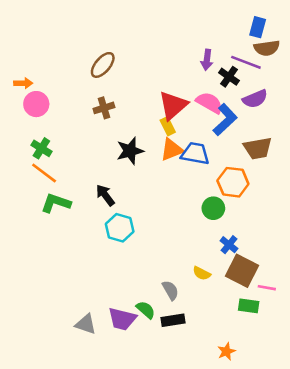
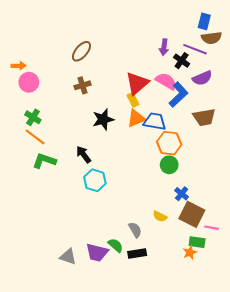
orange hexagon: (233, 182) -> (169, 143), moved
orange star: (226, 351) -> (190, 253), moved

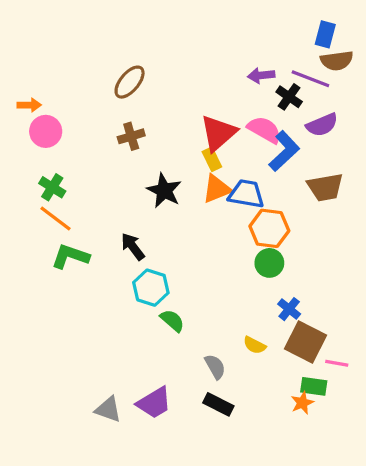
purple arrow: (164, 47) -> (261, 75), turned 77
black star: (103, 119) -> (164, 191), turned -30
green semicircle: (116, 245) -> (172, 321), moved
purple trapezoid: (97, 253) -> (154, 403), turned -45
black rectangle: (137, 254) -> (218, 404), turned 36

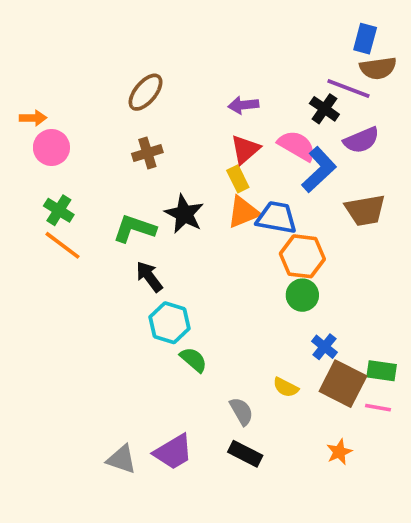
purple arrow: (261, 75) -> (243, 105), moved
red triangle: (218, 133) -> (245, 149), size x0.7
green L-shape: (70, 256) -> (134, 229), moved
green rectangle: (314, 386) -> (382, 371), moved

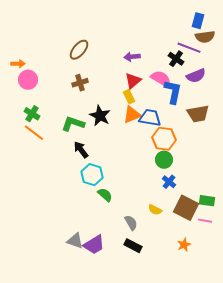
blue L-shape: (319, 170) -> (173, 92), turned -35
blue cross: (324, 347) -> (169, 182), moved
gray triangle: (122, 459) -> (75, 241), moved

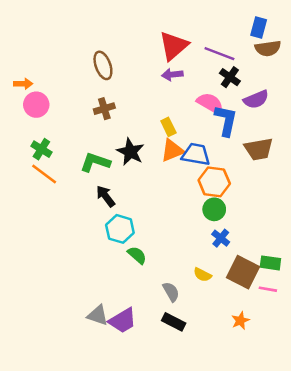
purple line: (189, 48) -> (219, 54), moved
brown ellipse: (79, 50) -> (103, 65), turned -60
red triangle: (133, 81) -> (174, 46), moved, size x1.4

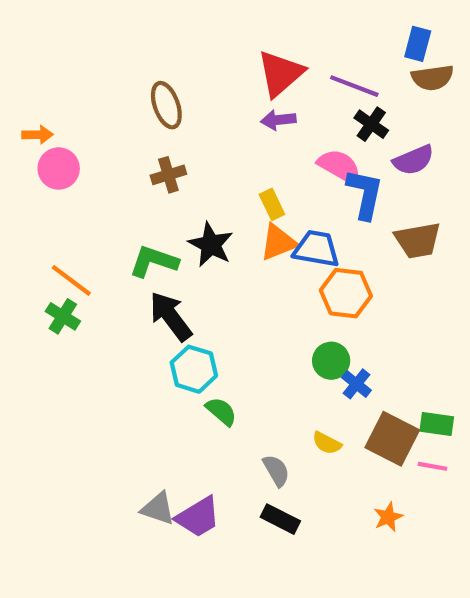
green cross: (41, 149) -> (63, 316), moved
black arrow: (106, 196) -> (171, 316), size x1.4
green circle: (214, 209) -> (331, 361), moved

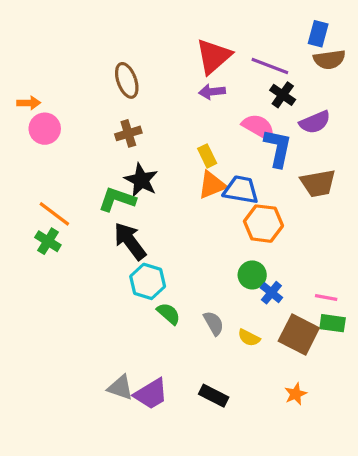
black star: (211, 245) -> (141, 180), moved
pink line: (432, 466) -> (326, 297), moved
gray semicircle: (276, 471) -> (214, 323), moved

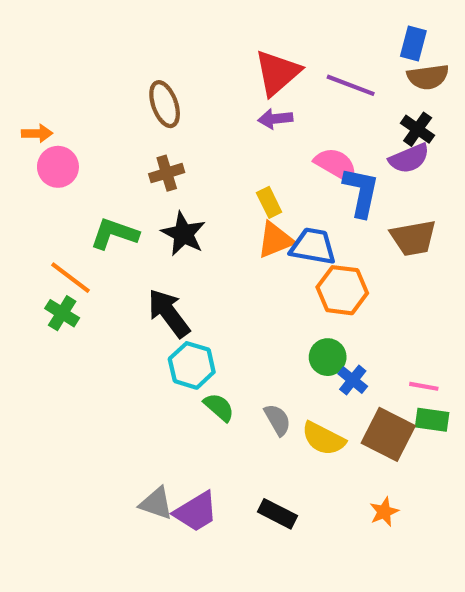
black cross: (283, 95) -> (418, 129), moved
green L-shape: (117, 199) -> (114, 234), moved
yellow semicircle: (249, 338) -> (323, 439), size x1.5

